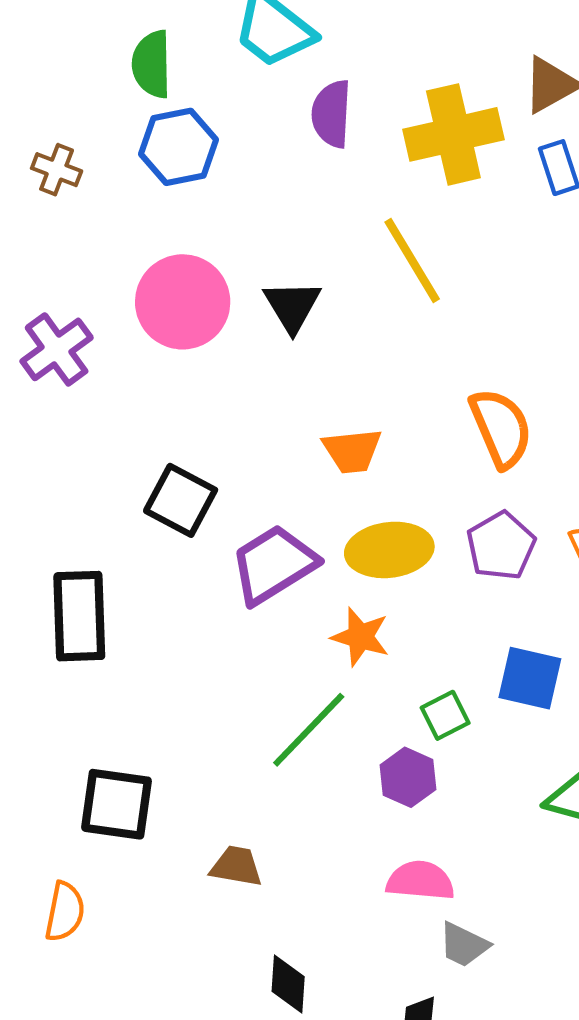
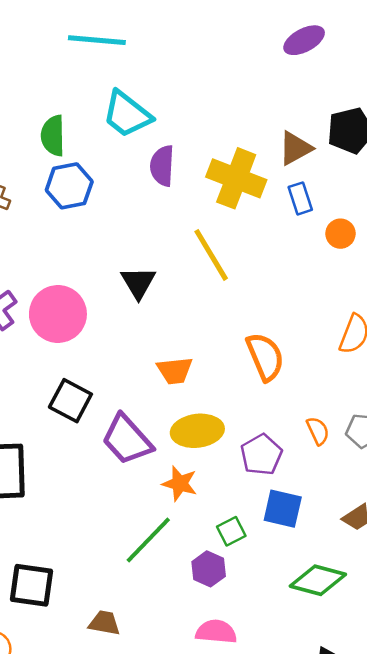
yellow cross: (453, 134) -> (236, 178), turned 34
pink circle: (183, 302) -> (58, 314), moved
purple pentagon: (501, 546) -> (261, 455), moved
purple trapezoid: (274, 564) -> (127, 440), turned -100

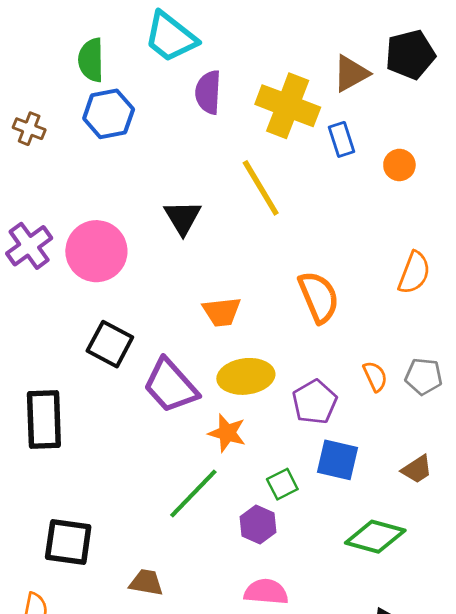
blue rectangle: (300, 198) -> (342, 139), moved

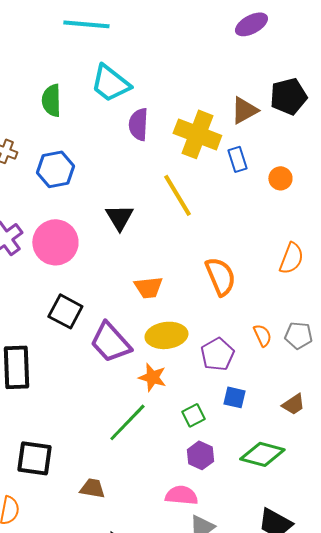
blue hexagon: (109, 114) -> (55, 169), moved
blue square: (337, 460) -> (234, 397), size x0.7
purple hexagon: (258, 525) -> (200, 455), moved

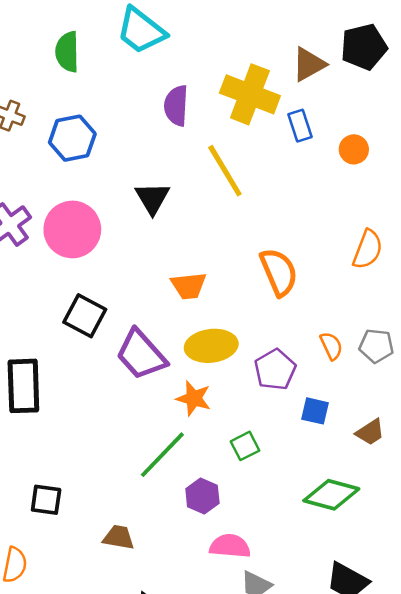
purple semicircle: (138, 124) -> (176, 106), moved
blue square: (234, 397) -> (315, 411), moved
purple hexagon: (200, 455) -> (202, 496), moved
black square: (34, 458) -> (46, 500), size x0.7

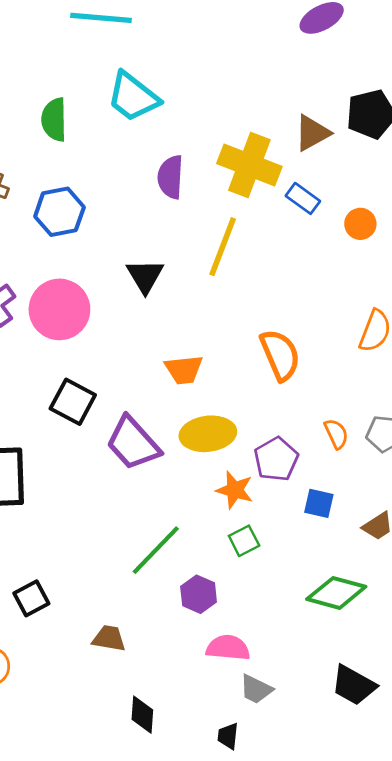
blue rectangle: (300, 126) -> (303, 198), turned -36
yellow line: (225, 171) -> (223, 247), turned 52
orange star: (194, 398) -> (235, 490), moved
black square: (46, 500) -> (31, 598), turned -36

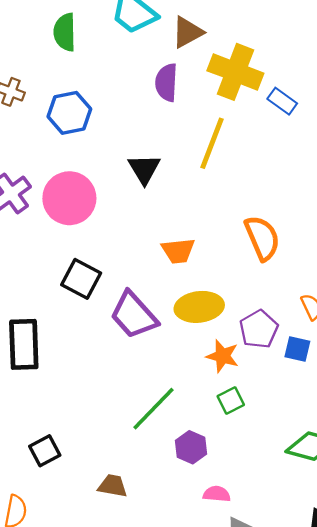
brown triangle: (312, 133) -> (187, 32), moved
blue square: (319, 503) -> (297, 349), moved
pink semicircle: (228, 648) -> (217, 494), size x0.7

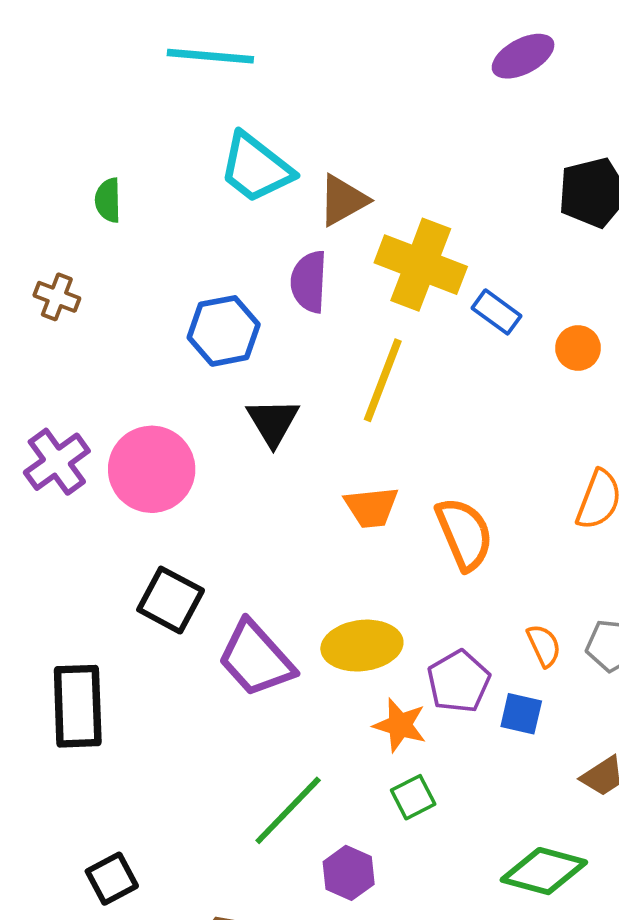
green semicircle: (65, 32) -> (108, 200), moved, size x0.7
blue hexagon: (69, 113) -> (224, 331), moved
orange trapezoid: (178, 251) -> (371, 507), moved

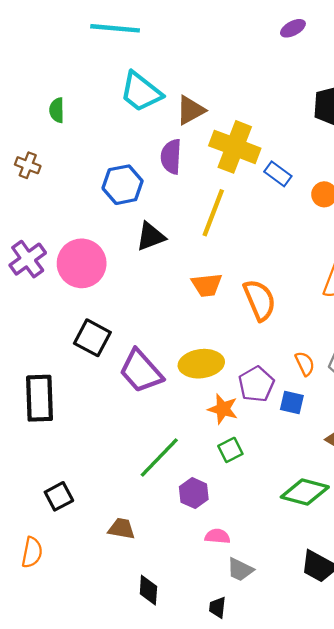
purple ellipse: (523, 56) -> (293, 28), size x0.7
black triangle: (273, 422) -> (151, 236), turned 40

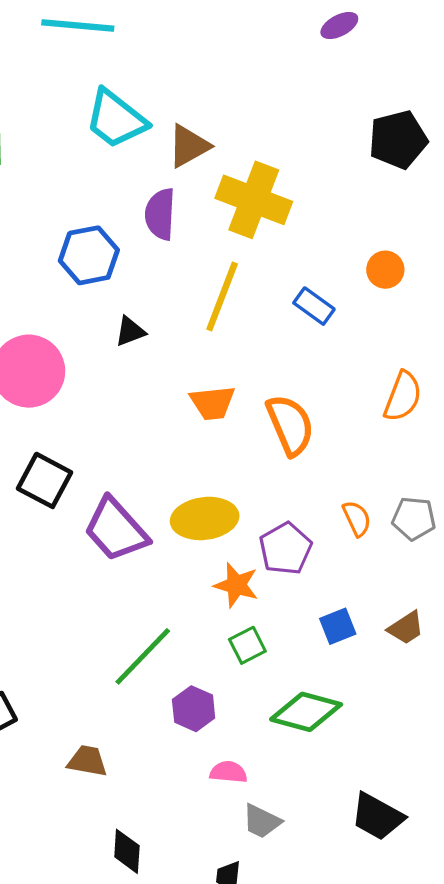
blue rectangle: (278, 174) -> (314, 306), moved
black triangle: (151, 236) -> (130, 331), size x0.7
blue square: (292, 402) -> (338, 626), moved, turned -35
green diamond: (305, 492) -> (306, 712), moved

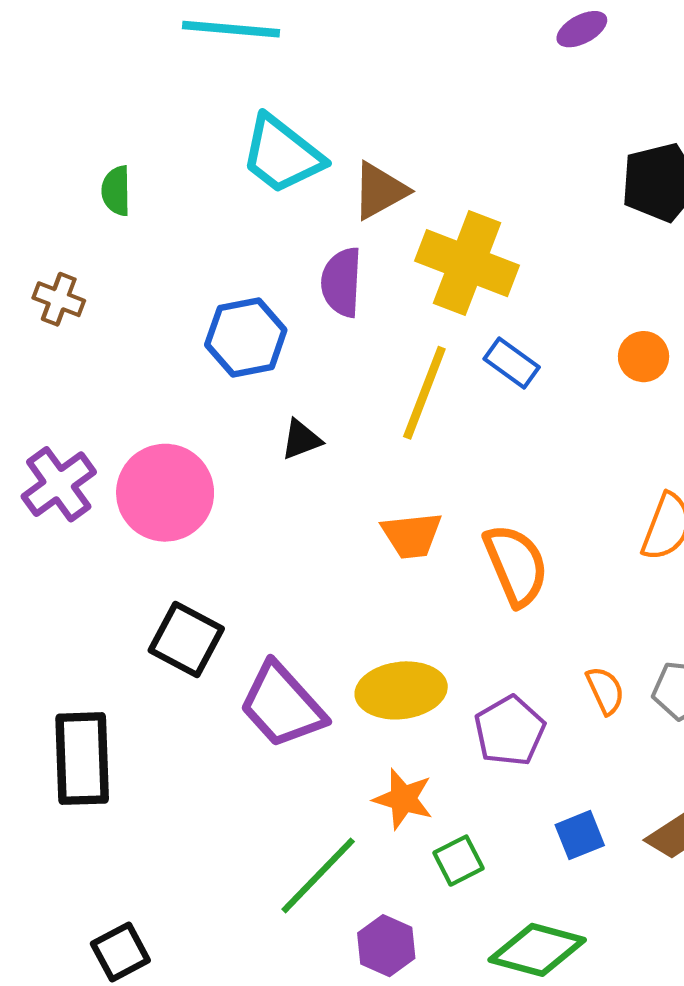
blue rectangle: (314, 306) -> (512, 363), moved
orange star: (236, 585) -> (403, 799), moved

